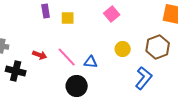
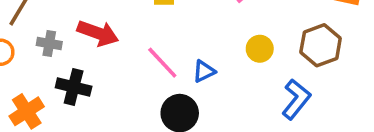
red arrow: (40, 55) -> (98, 33), moved, size x1.6
blue triangle: (91, 62) -> (204, 71), turned -32

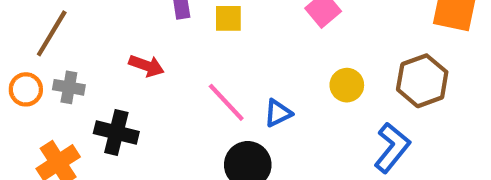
red arrow: (98, 33) -> (146, 66), size x0.7
gray cross: (49, 44) -> (69, 87), moved

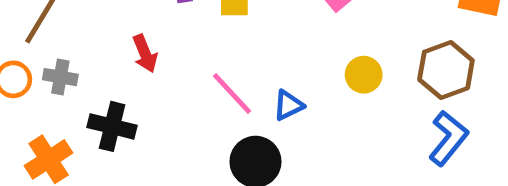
red arrow: (146, 66) -> (145, 54), turned 48
blue L-shape: (392, 148) -> (448, 138), moved

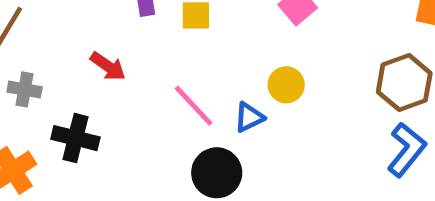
red arrow: (145, 54) -> (108, 66), turned -33
yellow circle: (364, 75) -> (286, 85), moved

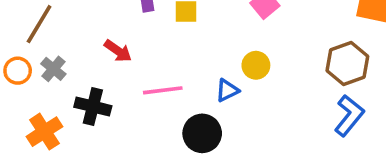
gray cross: (25, 89) -> (53, 69), turned 30
pink line: (194, 106) -> (163, 90), moved, turned -54

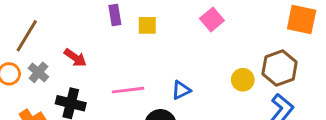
red arrow: (118, 51) -> (75, 58), moved
yellow circle: (256, 65) -> (243, 80), moved

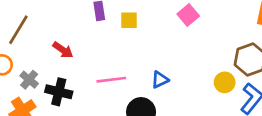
gray cross: (38, 72) -> (29, 80), moved
yellow circle: (243, 80) -> (225, 82), moved

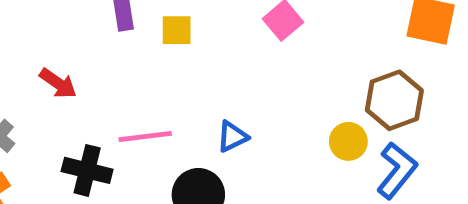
black cross: (59, 92) -> (87, 170), moved

